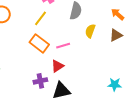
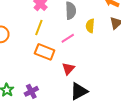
pink line: (63, 46) -> (68, 38), moved
purple cross: (40, 81) -> (31, 91), moved

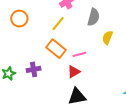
pink line: (68, 38) -> (79, 54), moved
purple cross: (31, 91) -> (34, 69), moved

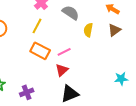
gray semicircle: (93, 17) -> (71, 13), turned -60
purple cross: (34, 69) -> (27, 92), moved

